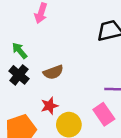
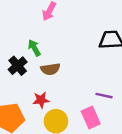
green arrow: (20, 51) -> (34, 48), moved

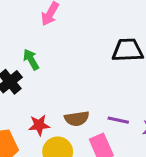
brown semicircle: (50, 69) -> (77, 119), moved

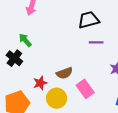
purple line: (118, 120) -> (96, 42), moved

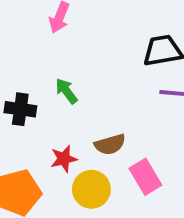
green arrow: (25, 40) -> (66, 91), moved
black cross: (14, 58) -> (20, 109), turned -35

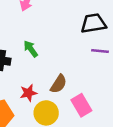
brown semicircle: (110, 144) -> (59, 84), turned -42

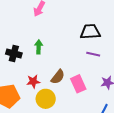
green arrow: (31, 49) -> (39, 47), turned 32
pink rectangle: (81, 105) -> (78, 84), moved

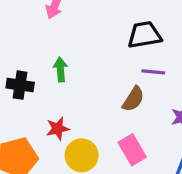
brown semicircle: (58, 77) -> (133, 99), moved
pink rectangle: (78, 84) -> (132, 150), moved

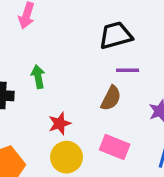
red star: (58, 129) -> (60, 123), moved
pink rectangle: (132, 150) -> (115, 147), turned -32

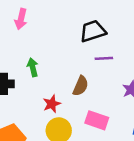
brown semicircle: (111, 98) -> (81, 86), moved

